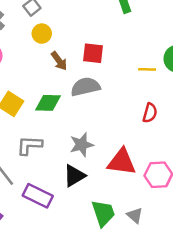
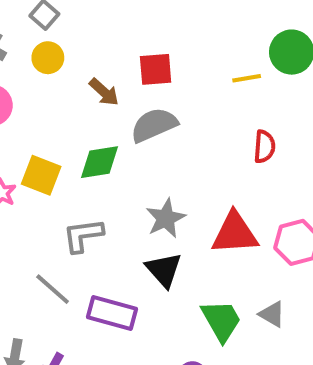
yellow circle: (42, 34) -> (48, 58), moved
black triangle: (74, 176) -> (164, 270), turned -30

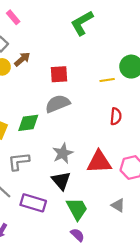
brown arrow: (104, 92) -> (22, 59), moved, turned -84
green trapezoid: (221, 320) -> (77, 209), moved

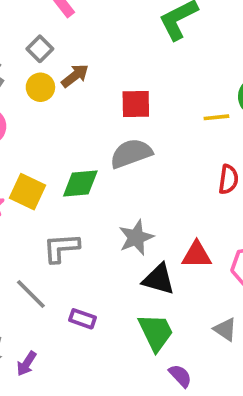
red triangle: (99, 162) -> (197, 255), size x0.7
black triangle: (61, 181) -> (159, 279), moved, turned -36
purple rectangle: (33, 203) -> (82, 319), size x0.6
purple semicircle: (77, 235) -> (180, 376), moved

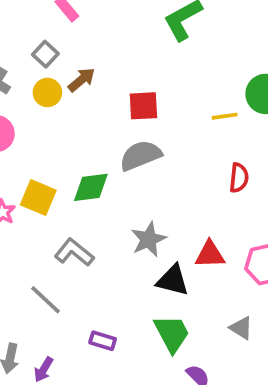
gray L-shape: (61, 248) -> (74, 252), turned 45
purple rectangle: (82, 319) -> (103, 341), moved

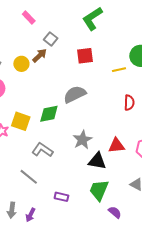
gray square: (45, 54) -> (51, 39), moved
red square: (143, 106) -> (85, 56), moved
green trapezoid: (172, 333) -> (99, 190), turned -125

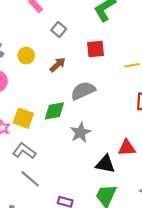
brown arrow: (40, 55) -> (58, 65), moved
gray star: (82, 140) -> (80, 132), moved
gray L-shape: (42, 150) -> (24, 151), moved

